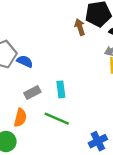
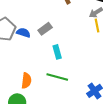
gray rectangle: (32, 92) -> (45, 29), moved

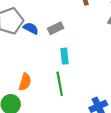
green line: (57, 77) -> (60, 84), turned 55

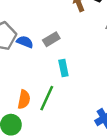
green line: (60, 84) -> (47, 98), moved, turned 40

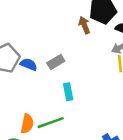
green line: (47, 98) -> (51, 123), turned 45

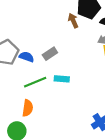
cyan rectangle: (68, 92) -> (62, 79), turned -72
green line: (51, 123) -> (35, 82), moved

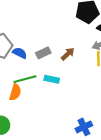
brown arrow: (73, 21) -> (68, 54), moved, turned 64
orange semicircle: (28, 108) -> (15, 92), moved

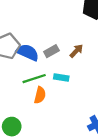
blue semicircle: (20, 53) -> (28, 52), size x1.5
orange semicircle: (15, 92) -> (40, 95), moved

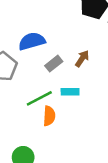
blue semicircle: (28, 52) -> (32, 41), moved, turned -30

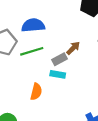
gray rectangle: (54, 64) -> (60, 59), moved
green line: (39, 98) -> (32, 51), moved

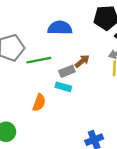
blue semicircle: (33, 25) -> (60, 28), moved

